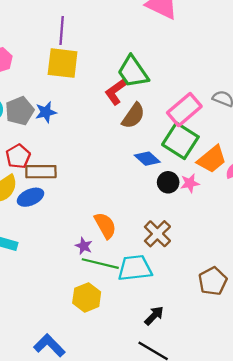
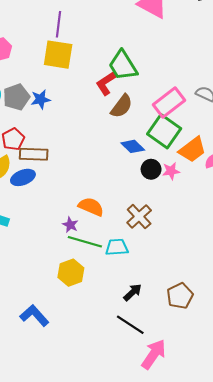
orange semicircle: (105, 225) -> (91, 207), turned -40
cyan trapezoid: (135, 268) -> (117, 247), size x0.7
brown pentagon: (213, 281) -> (180, 296), moved

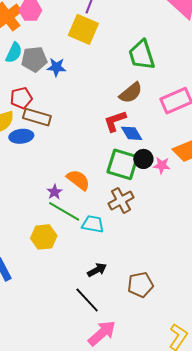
red L-shape: (106, 83) -> (115, 121), moved
green square: (164, 131) -> (123, 164), moved, turned -32

